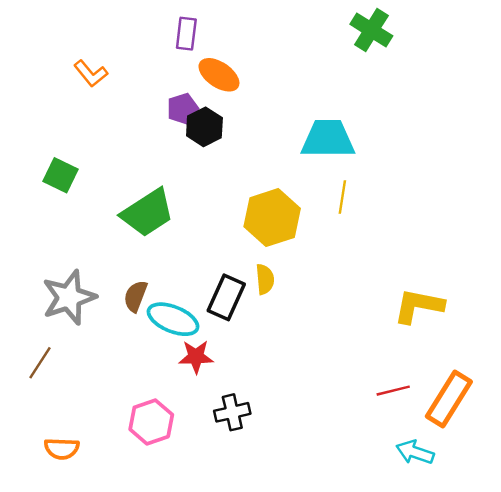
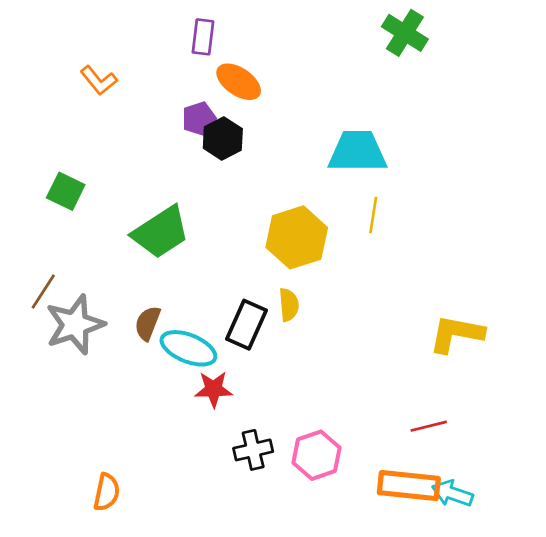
brown line: (40, 363) -> (43, 292), moved
orange rectangle: (449, 399) -> (409, 486), moved, turned 64
pink hexagon: (151, 422) -> (316, 455), moved
orange semicircle: (62, 449) -> (107, 492), moved, turned -80

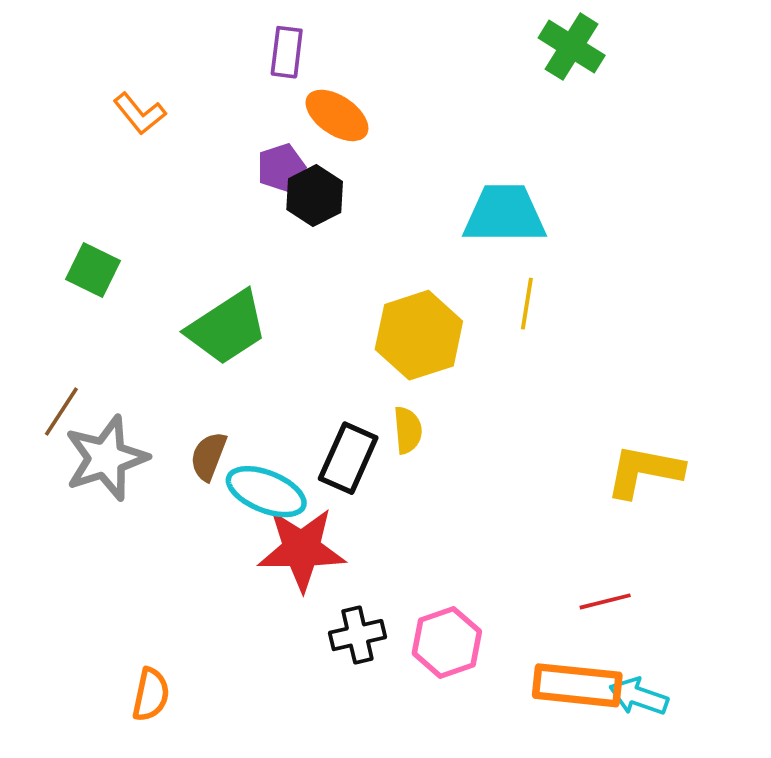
red star: (214, 389) -> (302, 549), size x1.6

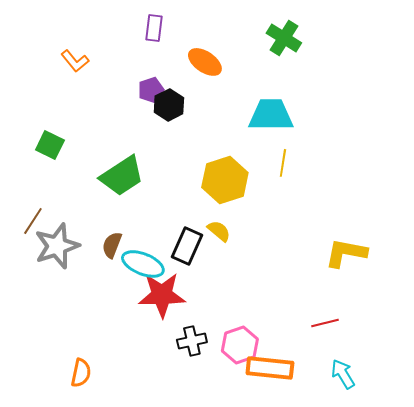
green cross: (572, 47) -> (284, 38), moved
orange ellipse: (337, 115) -> (205, 62), moved
yellow semicircle: (408, 430) -> (219, 231), turned -45
orange rectangle: (577, 685) -> (270, 368), moved
cyan arrow: (639, 696) -> (343, 374), turned 40

